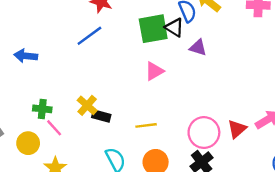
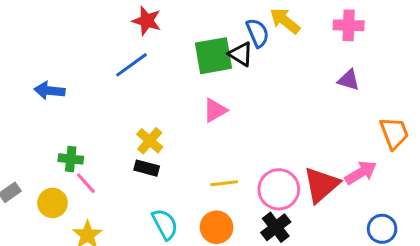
purple triangle: (198, 48) -> (349, 80), moved
yellow cross: (87, 105) -> (150, 141), moved
yellow line: (146, 125) -> (224, 183), moved
red triangle: (237, 129) -> (321, 185), size x1.5

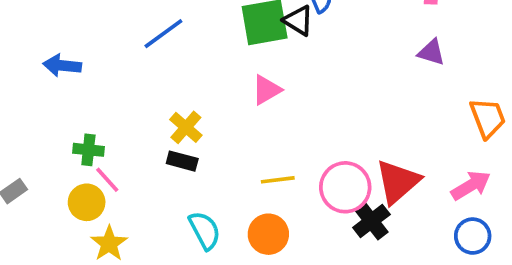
pink arrow: (361, 173) -> (471, 185), moved
yellow circle: (53, 203) -> (87, 202), moved
black cross: (276, 227) -> (371, 221), moved

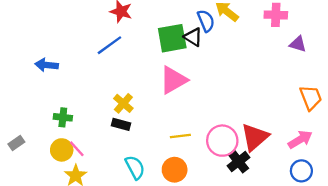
purple triangle: (431, 52) -> (298, 44), moved
pink triangle: (266, 90) -> (173, 80), size x1.5
pink line: (107, 180) -> (77, 149), moved

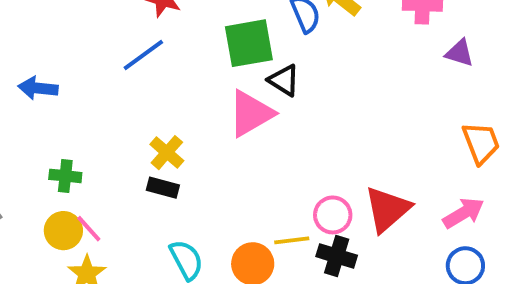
black triangle: (193, 37) -> (284, 80), moved
yellow line: (180, 136) -> (292, 240), moved
pink circle: (222, 141) -> (333, 215), size x0.7
black cross: (239, 162) -> (337, 256), moved, turned -35

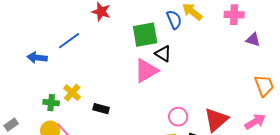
blue line: (143, 55) -> (69, 41), moved
yellow cross: (167, 153) -> (72, 93), moved
pink circle: (333, 215) -> (178, 117), moved

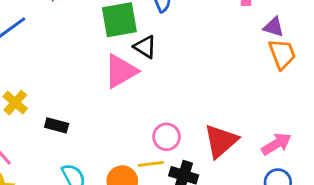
orange trapezoid: (264, 86) -> (282, 54), moved

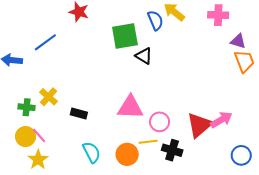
pink triangle: (121, 71) -> (130, 107), moved, turned 32
pink arrow: (276, 144) -> (221, 120), moved

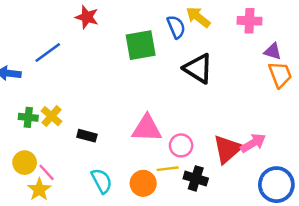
black triangle: (144, 56) -> (198, 68), moved, size x1.5
green cross: (27, 107) -> (28, 117), moved
pink line: (39, 135) -> (47, 172), moved
blue circle: (241, 155) -> (276, 185), size x1.5

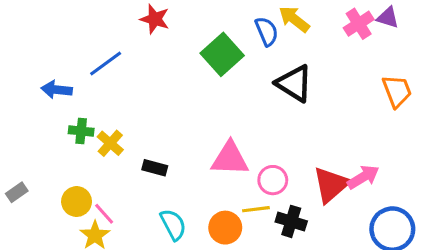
pink cross: (249, 21) -> (359, 24), turned -35
green square: (141, 45) -> (222, 54), turned -32
purple triangle: (273, 51) -> (388, 18), moved
green cross: (28, 117) -> (81, 131), moved

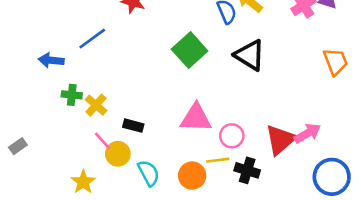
green square: (222, 54) -> (190, 50), moved
yellow circle: (77, 202) -> (118, 154), moved
pink line: (104, 214) -> (102, 141), moved

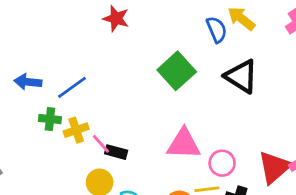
blue line: (92, 39) -> (72, 87), moved
yellow cross: (96, 105) -> (76, 130), turned 30
pink line: (102, 141) -> (101, 144), moved

